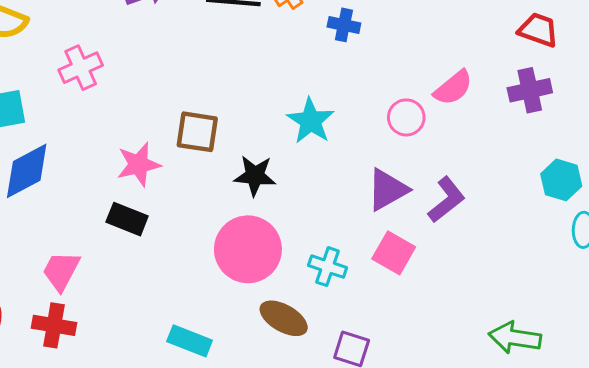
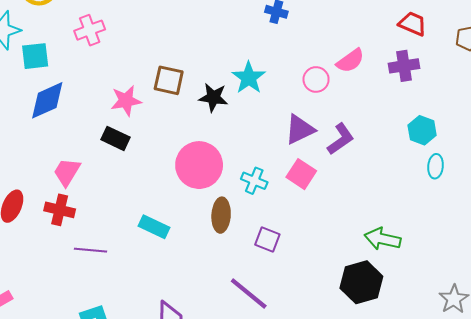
black star: (255, 176) -> (213, 97), moved
brown ellipse: (284, 318) -> (221, 215), turned 60

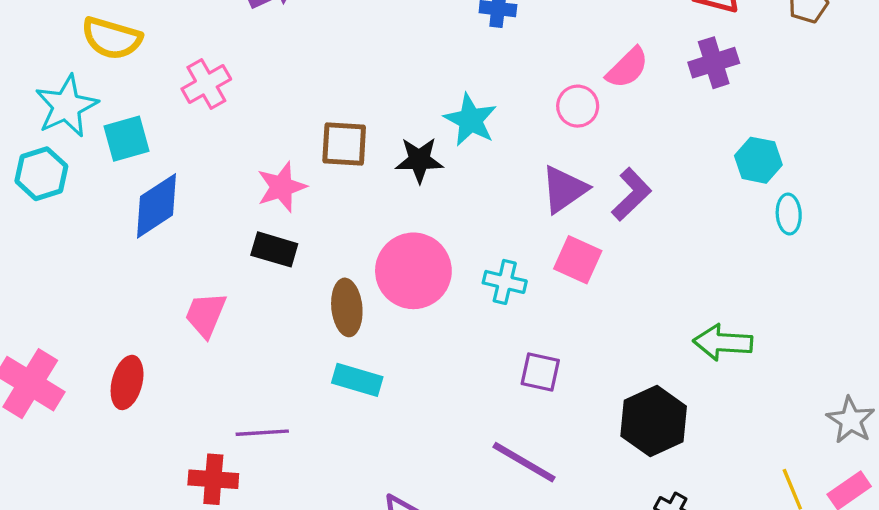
red cross: (60, 210) -> (213, 479), moved
brown ellipse: (221, 215) -> (347, 307), moved
black hexagon: (361, 282) -> (654, 421), moved

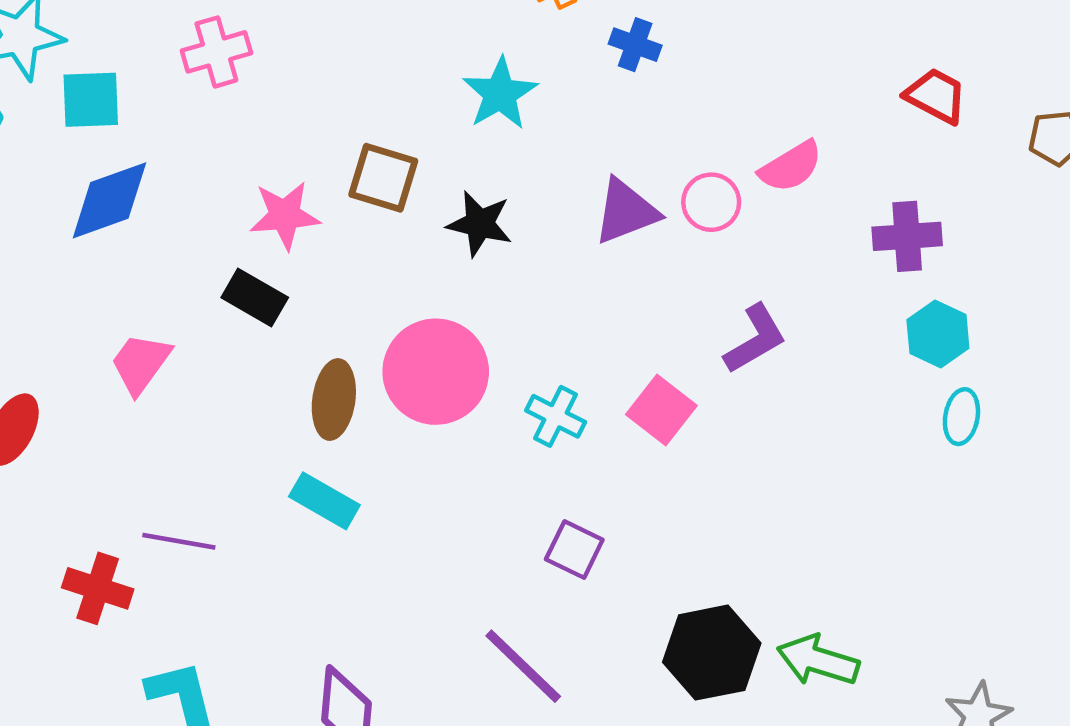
purple cross: (714, 63) -> (907, 236), moved
cyan star: (470, 120) -> (500, 94), moved
purple triangle: (564, 189) -> (626, 211), moved
green arrow: (723, 342) -> (818, 660), moved

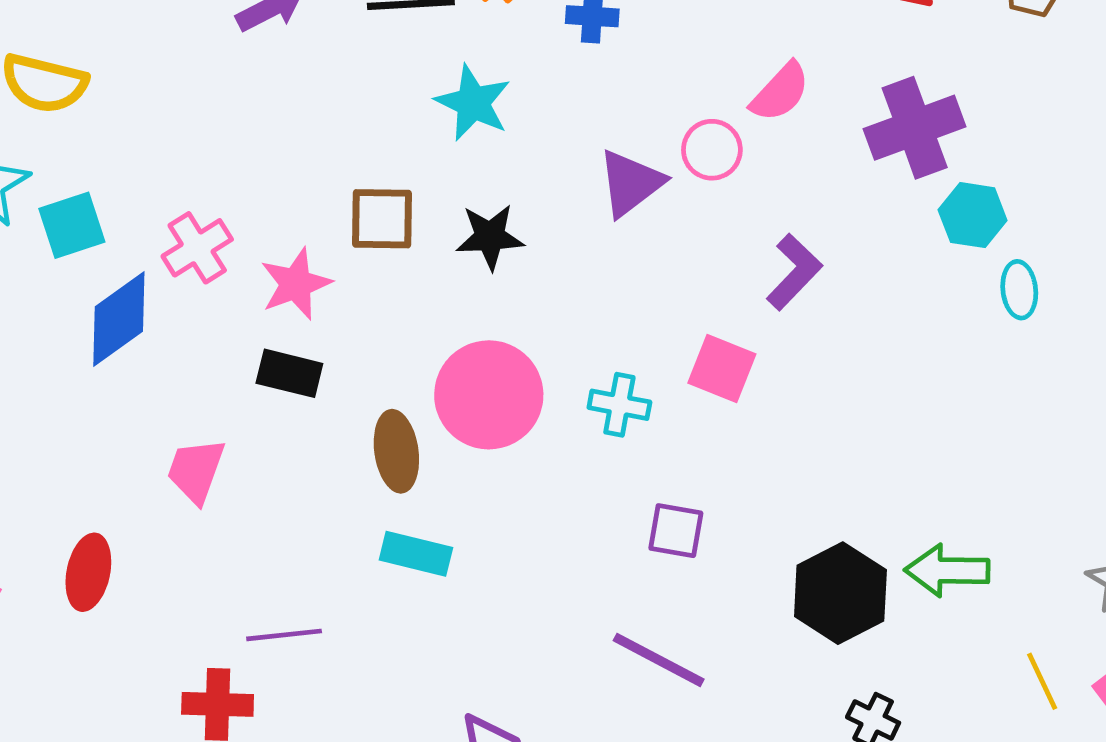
pink cross: (216, 52) -> (197, 248), moved
purple cross: (907, 236) -> (915, 128), size x1.4

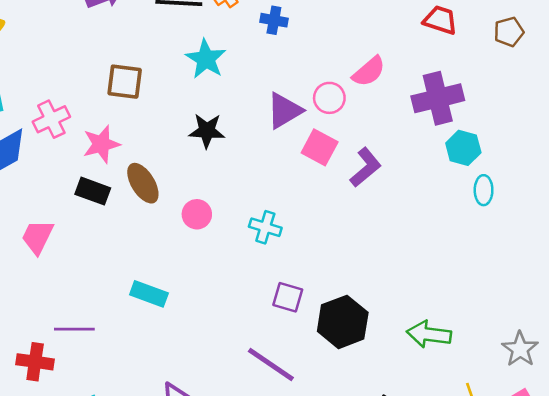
brown square: (382, 219) -> (125, 82), moved
pink square: (722, 368) -> (320, 147), moved
pink circle: (489, 395) -> (197, 214), size x0.5
brown ellipse: (396, 451) -> (143, 183), moved, turned -30
black hexagon: (840, 593) -> (343, 322), moved

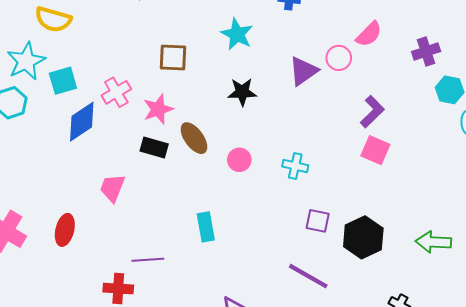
purple cross: (438, 98) -> (426, 52), size x0.7
pink square: (320, 147) -> (375, 150), moved
cyan rectangle: (149, 294) -> (206, 227), turned 64

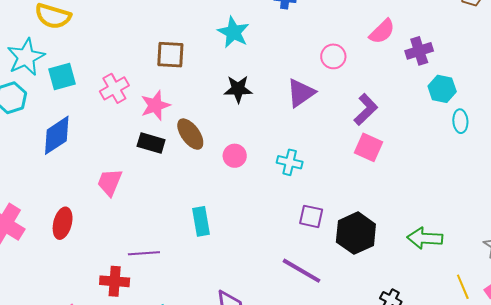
pink semicircle: (369, 34) -> (382, 31), moved
purple triangle: (303, 71) -> (301, 93), moved
blue diamond: (82, 122) -> (57, 135), moved

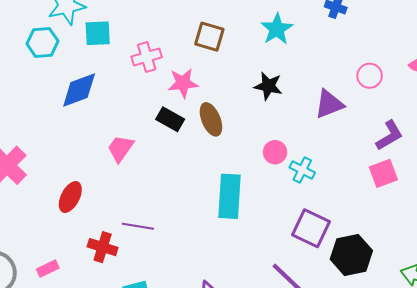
pink square: (369, 147) -> (383, 173), turned 32
pink circle: (235, 156) -> (275, 152), moved
purple square: (311, 216) -> (311, 228), size x1.5
cyan rectangle: (201, 221) -> (230, 196), moved, size x1.5
red ellipse: (63, 223) -> (70, 197), moved

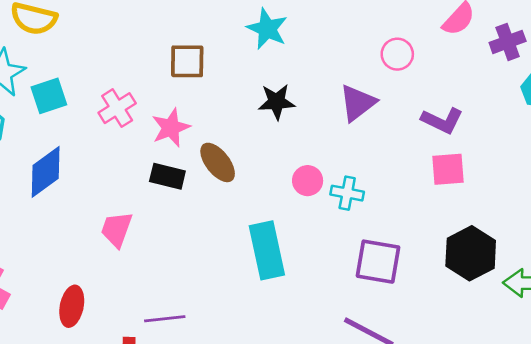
purple L-shape: (389, 135) -> (442, 121), turned 72
pink square: (383, 173) -> (448, 169), turned 32
black hexagon: (351, 255) -> (471, 253), moved

